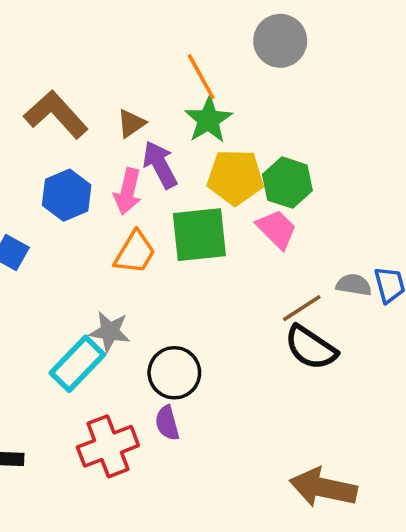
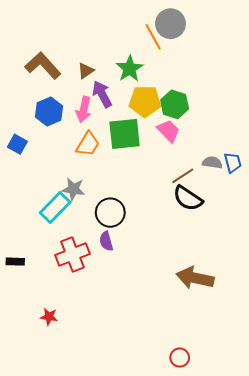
orange line: (201, 77) -> (153, 37), moved

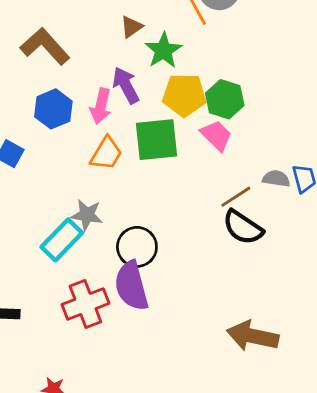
brown triangle: (86, 71) -> (131, 27), moved
purple semicircle: (106, 241) -> (131, 286), size x1.8

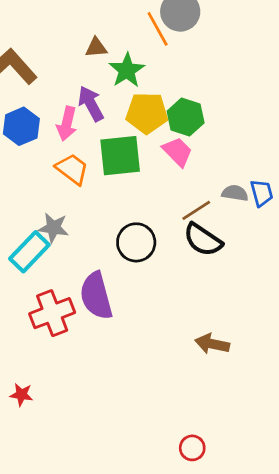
brown triangle: (131, 27) -> (96, 48), turned 30
orange trapezoid: (106, 154) -> (72, 169), turned -84
black circle: (137, 247) -> (136, 242), moved
brown arrow: (253, 336) -> (212, 344), size x0.7

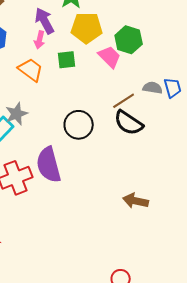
green hexagon: (186, 117) -> (129, 40), moved
pink arrow: (67, 124) -> (40, 40), moved, size x0.7
green square: (120, 156) -> (67, 60), size x0.6
gray star: (53, 228) -> (17, 114), turned -30

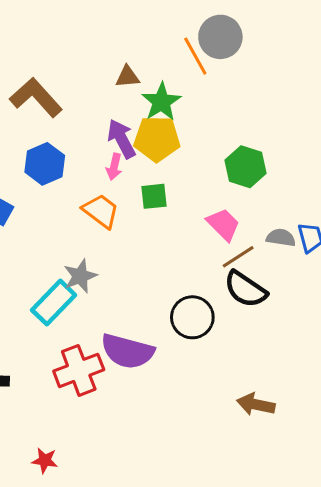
yellow pentagon: (87, 28) -> (157, 139), moved
pink trapezoid: (110, 57) -> (223, 224), moved
black circle: (79, 125) -> (192, 317), moved
purple semicircle: (49, 165) -> (127, 351), turned -60

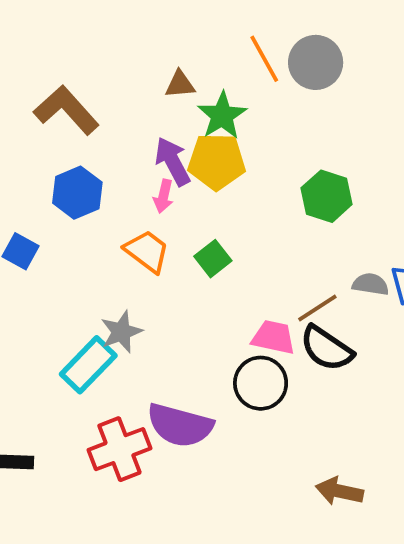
gray circle: (220, 37) -> (316, 62), moved
green square: (154, 196) -> (213, 259), moved, turned -32
pink trapezoid: (223, 224) -> (273, 337), moved, turned -33

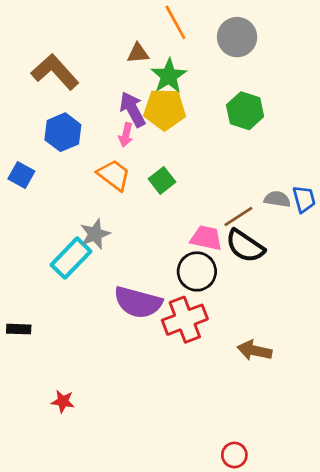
orange line: (264, 59) -> (175, 22), moved
green hexagon: (327, 196) -> (245, 111), moved
red cross: (119, 449) -> (185, 320), moved

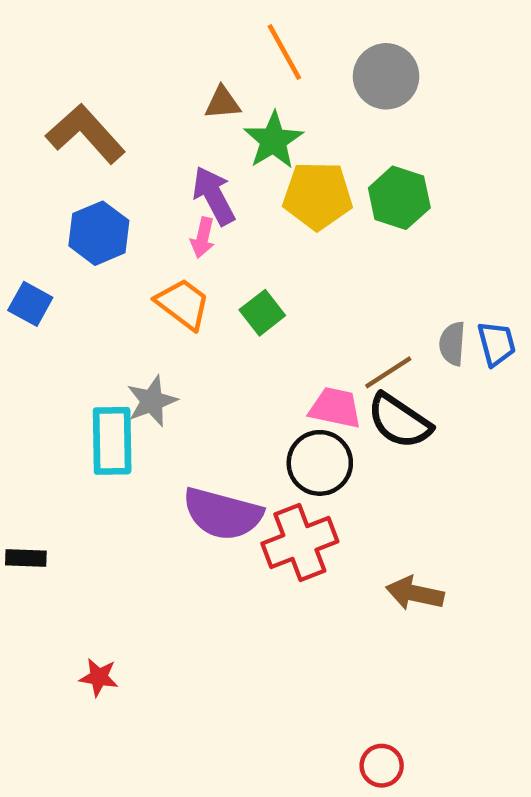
yellow pentagon: (165, 109) -> (318, 196), moved
gray semicircle: (277, 199) -> (452, 344), turned -95
cyan rectangle: (71, 258) -> (112, 441), turned -45

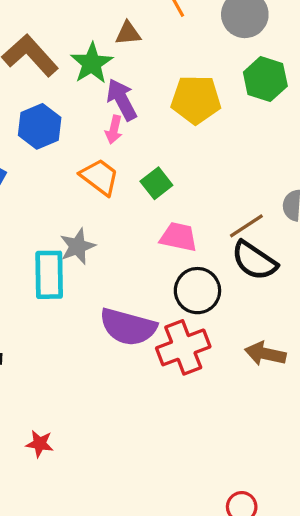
green star: (273, 140) -> (92, 63), moved
green hexagon: (399, 198) -> (265, 79), moved
pink trapezoid: (335, 408) -> (179, 237), moved
brown arrow: (415, 593) -> (265, 354), moved

